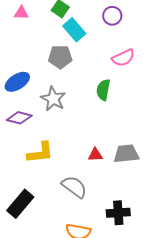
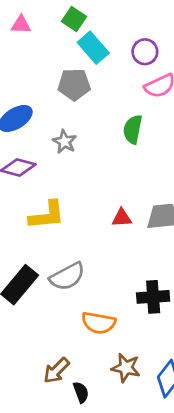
purple circle: (112, 16) -> (145, 52), moved
gray star: (53, 99) -> (65, 142), size x0.7
gray semicircle: (74, 187) -> (67, 276), moved, turned 116

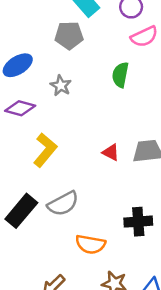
yellow L-shape: (47, 215) -> (45, 150), turned -44
red triangle: (122, 218) -> (111, 152), turned 30

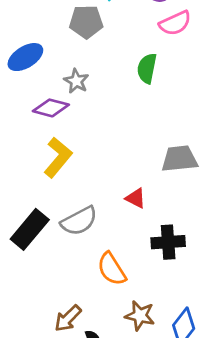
purple diamond: (20, 108) -> (51, 108), moved
red triangle: (111, 152) -> (136, 198), moved
orange semicircle: (91, 244) -> (112, 269), turned 48

